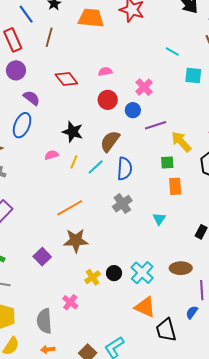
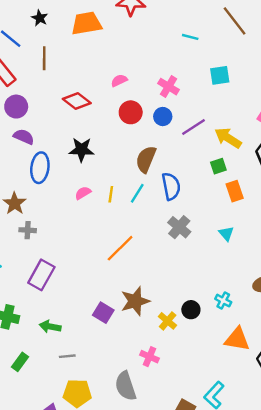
cyan square: (193, 75) -> (220, 75), moved
purple semicircle: (32, 98) -> (24, 137), moved
black star: (73, 132) -> (81, 150), moved
brown star: (76, 241) -> (135, 301), moved
cyan cross: (142, 273) -> (223, 301), size x0.6

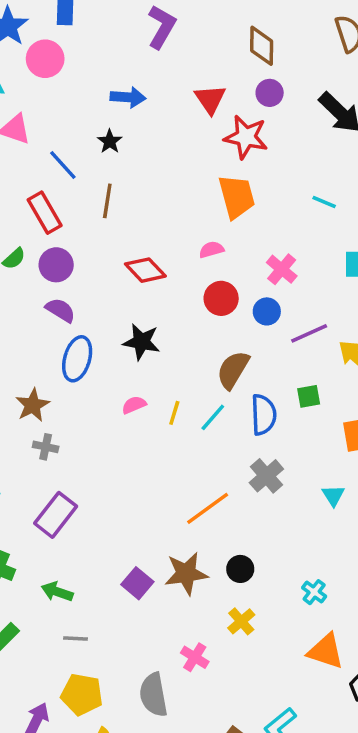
orange trapezoid: (86, 23) -> (237, 197), moved, turned 76
green square: (218, 166) -> (309, 396), moved
orange line: (120, 248) -> (208, 508), moved
black circle: (191, 310) -> (240, 569), moved
yellow cross: (168, 321) -> (241, 621), moved

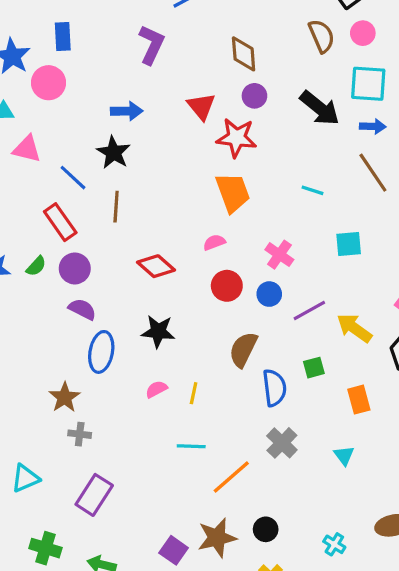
black star: (110, 141) -> (113, 152), size x1.5
cyan line: (213, 417) -> (191, 446), moved, turned 56

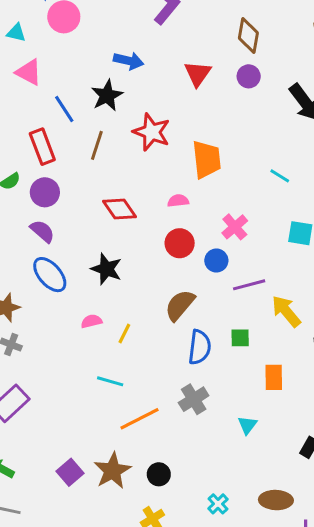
red star: (237, 138) -> (152, 132), moved
blue ellipse: (101, 352) -> (50, 275), turned -66
brown star: (217, 538) -> (112, 471), turned -30

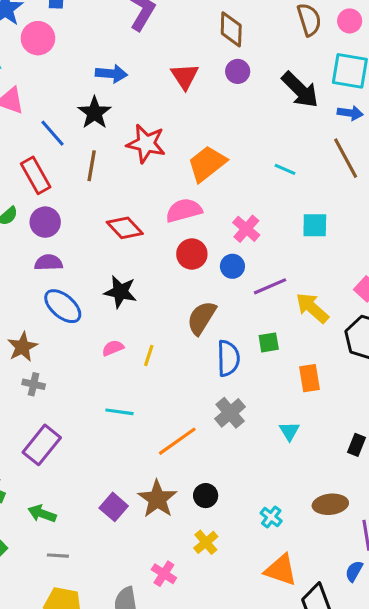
orange trapezoid: (207, 159) -> (207, 164), turned -114
pink semicircle: (178, 201) -> (184, 210), size x1.6
purple semicircle: (42, 231) -> (49, 263), turned -35
cyan line: (110, 381) -> (119, 412), moved

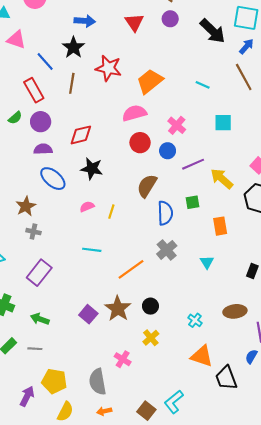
blue arrow: (350, 113) -> (246, 46), turned -56
red diamond: (125, 228) -> (81, 135), moved, turned -60
gray line: (58, 556) -> (35, 349), moved

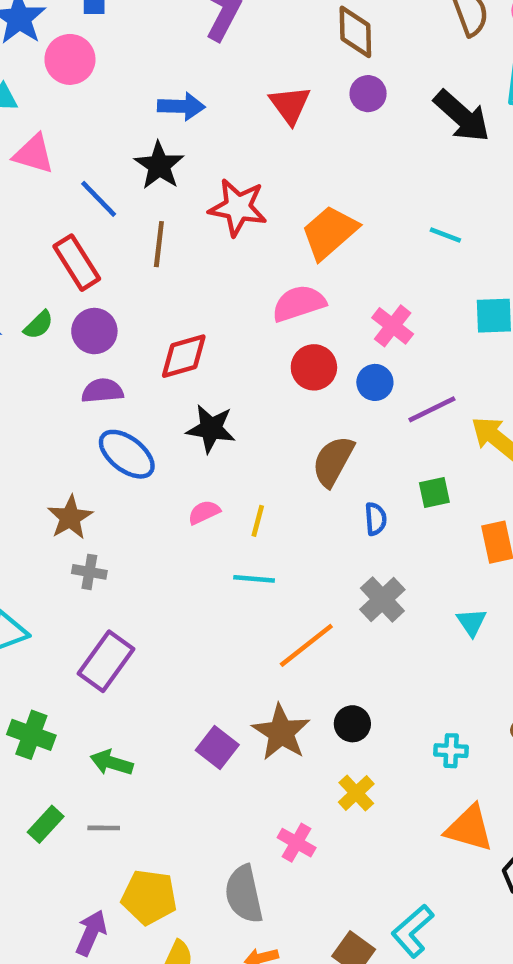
blue semicircle: (165, 213) -> (376, 519), size x0.6
cyan line: (92, 250) -> (254, 579), moved
cyan cross: (195, 320) -> (451, 751), turned -32

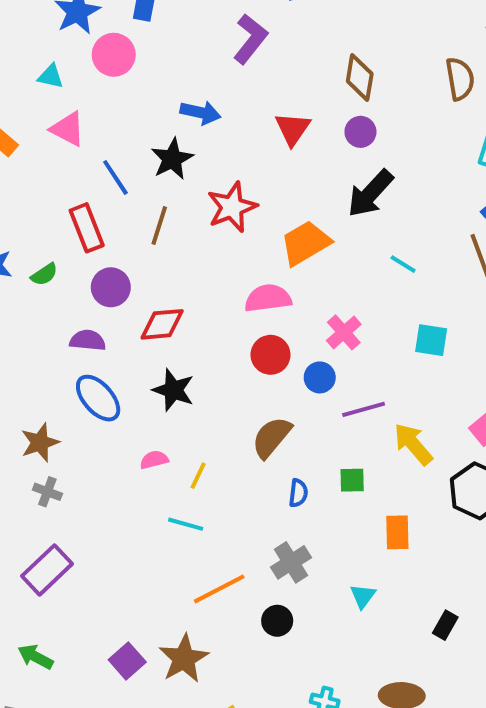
black arrow: (462, 116) -> (370, 193), moved, turned 80
red star: (238, 207) -> (232, 207), turned 30
purple circle: (94, 331) -> (111, 287), moved
black circle: (352, 724) -> (277, 621), moved

